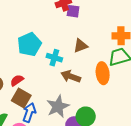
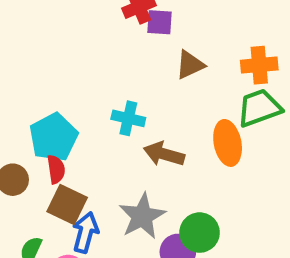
cyan pentagon: (29, 44) -> (54, 137), moved
brown triangle: (81, 46) -> (190, 65), moved
red semicircle: (17, 80) -> (56, 169), turned 120

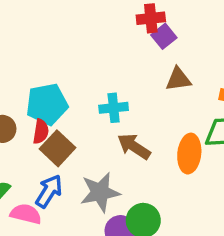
purple square: (159, 22) -> (164, 36), turned 30
cyan cross: (128, 118) -> (114, 108), turned -36
brown square: (67, 204) -> (58, 148), moved

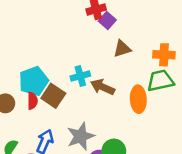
brown arrow: (134, 146) -> (103, 87), moved
brown square: (58, 148) -> (53, 96), moved

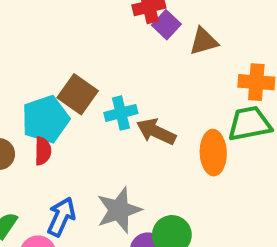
brown triangle: (122, 49) -> (204, 41), moved
brown square: (53, 96) -> (78, 94), moved

